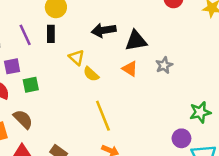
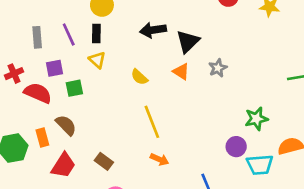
black triangle: (136, 41) -> (188, 41), turned -35
yellow triangle: (76, 57) -> (97, 60), moved

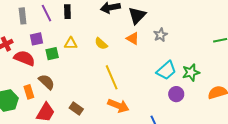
yellow triangle: (97, 60) -> (71, 43), moved, turned -40
orange arrow: (159, 159) -> (118, 106), size x1.5
cyan trapezoid: (260, 165) -> (166, 70), moved, turned -35

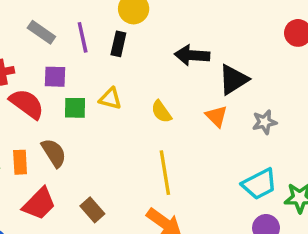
gray rectangle: (23, 16) -> (41, 32), turned -63

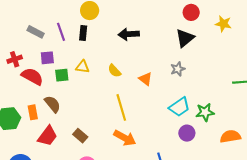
black triangle: (233, 80) -> (185, 38), moved
orange triangle: (216, 116) -> (145, 79), moved

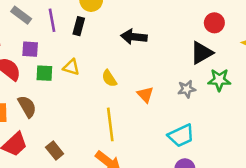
green star: (205, 112) -> (219, 80), moved

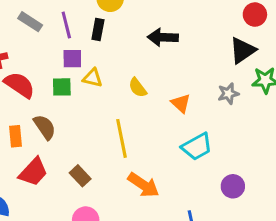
purple square: (30, 49) -> (72, 59), moved
yellow line: (110, 124) -> (121, 138), moved
cyan trapezoid: (181, 136) -> (197, 147), moved

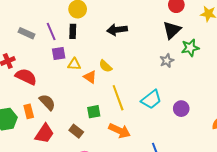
green square: (62, 87) -> (94, 112), moved
orange triangle: (181, 103) -> (90, 77), moved
yellow line: (121, 138) -> (118, 98), moved
purple circle: (233, 186) -> (181, 109), moved

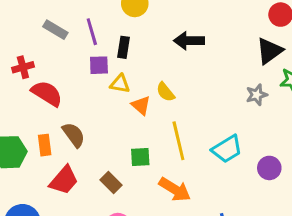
black rectangle: (73, 31) -> (124, 47), moved

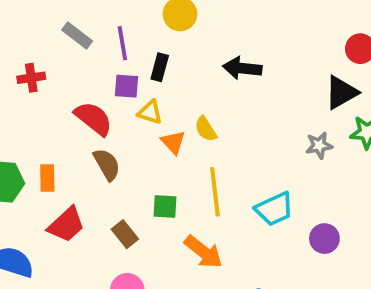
red semicircle: (47, 93) -> (93, 118), moved
brown semicircle: (74, 135) -> (107, 164), moved

